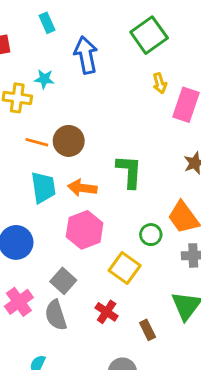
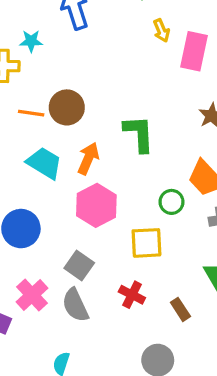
cyan trapezoid: (43, 187) -> (44, 163), turned -44
orange arrow: (82, 188) -> (88, 158), turned 112
yellow square: (125, 268) -> (146, 243), turned -32

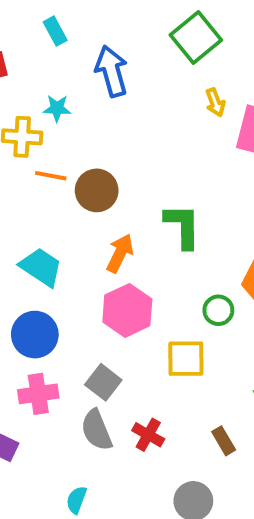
orange line: (31, 113) -> (51, 176), moved
cyan trapezoid: (44, 163) -> (41, 267), moved
pink cross: (32, 295) -> (38, 394), moved, turned 32
red cross: (132, 295) -> (148, 435), moved

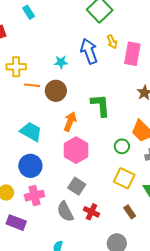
blue arrow: (112, 71) -> (89, 51), moved
cyan star: (57, 108) -> (61, 62), moved
yellow square: (186, 359) -> (124, 178), moved, turned 30
gray square: (103, 382) -> (77, 186), moved

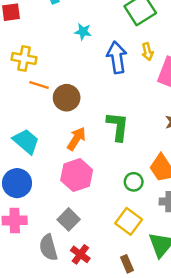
cyan star: (61, 62) -> (83, 32), moved

